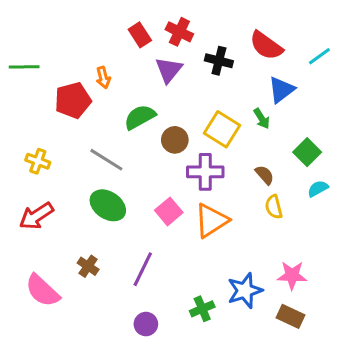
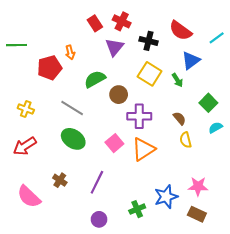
yellow square: (222, 129) -> (150, 74), moved

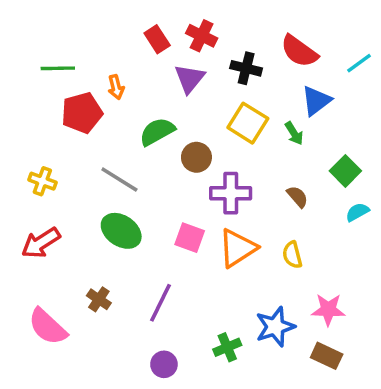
green line: (17, 45) -> (58, 68), moved
yellow semicircle: (186, 140) -> (292, 255), moved
pink square: (114, 143) -> (190, 238), turned -30

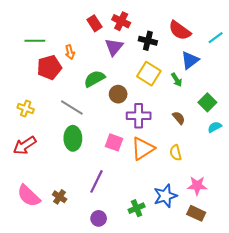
green ellipse: (121, 231) -> (73, 138), turned 55
brown cross: (99, 299) -> (60, 197), moved

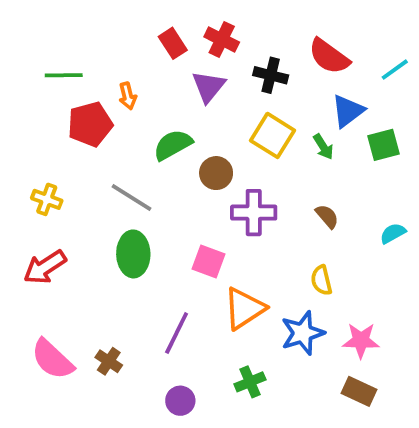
green square: (207, 102) -> (383, 145), moved, turned 30
orange triangle: (143, 149) -> (244, 309), moved
blue star: (165, 196) -> (303, 333), moved

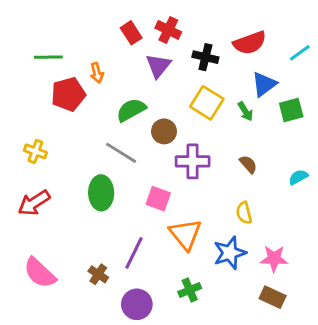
red semicircle: (329, 56) -> (250, 43), turned -56
gray line: (131, 198) -> (121, 153), moved
orange triangle: (244, 309) -> (185, 234), turned -36
brown cross: (109, 361) -> (98, 274), moved
purple circle: (180, 401) -> (137, 304), size x1.4

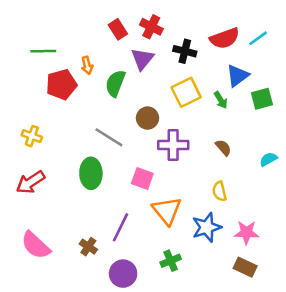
cyan line: (300, 53) -> (258, 38), moved
yellow square: (207, 103) -> (186, 92), turned 32
green semicircle: (131, 110) -> (115, 83), moved, turned -40

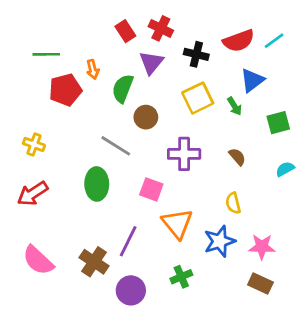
green square: (262, 99) -> (278, 123), moved
brown circle: (147, 118) -> (146, 117), moved
brown cross: (88, 247) -> (94, 262), size x1.5

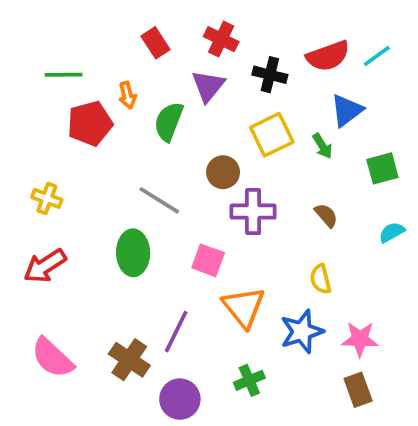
red rectangle: (125, 31) -> (156, 43), moved
brown circle: (146, 117) -> (223, 172), moved
brown rectangle: (260, 284) -> (358, 390), turned 45

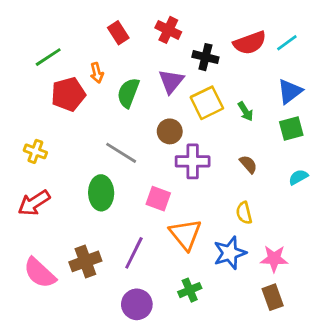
green line: (64, 75) -> (48, 57), turned -32
purple triangle: (208, 86) -> (171, 81), moved
blue triangle: (347, 110) -> (290, 91), moved
brown cross: (129, 360) -> (85, 261), moved, turned 36

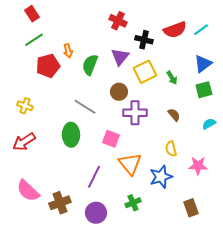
red rectangle: (118, 33) -> (32, 14), moved
pink star: (274, 259) -> (198, 166), moved
brown cross: (85, 261) -> (60, 203), moved

